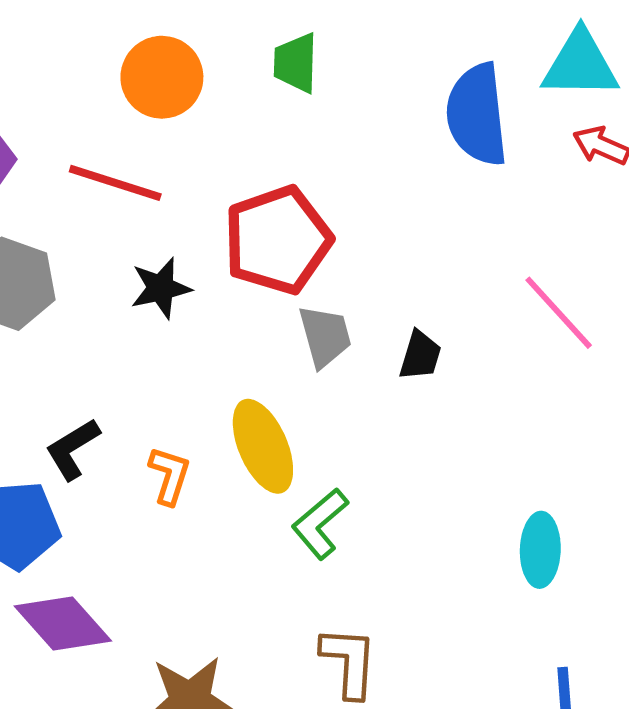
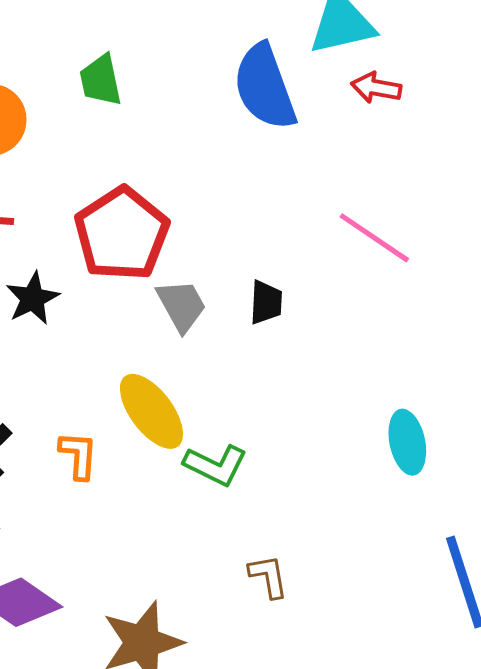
green L-shape: (320, 524) -> (216, 465), turned -100
brown L-shape: (349, 662) -> (268, 576), size x0.7

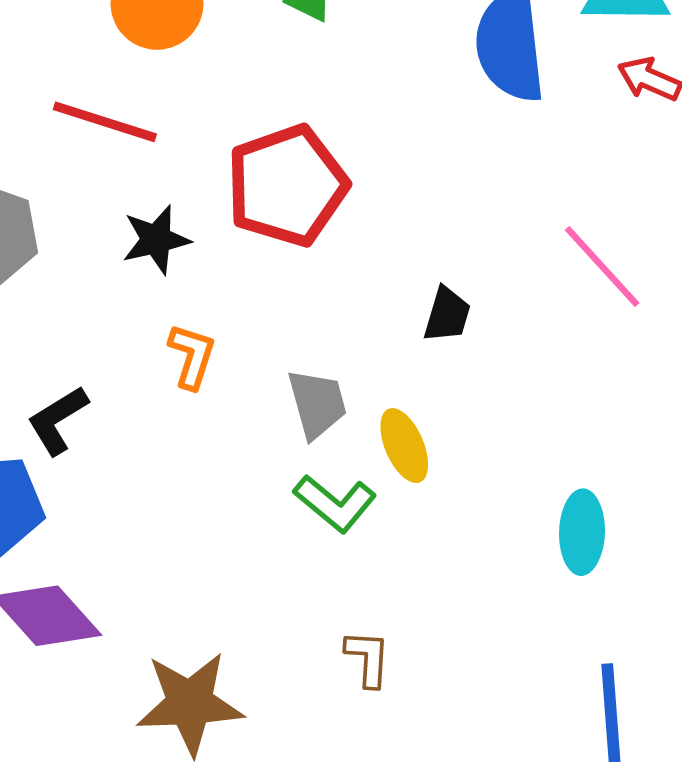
gray trapezoid: (181, 305) -> (317, 404), moved
yellow ellipse: (151, 411) -> (404, 446), moved, size x0.7
orange L-shape: (78, 455) -> (192, 356), moved

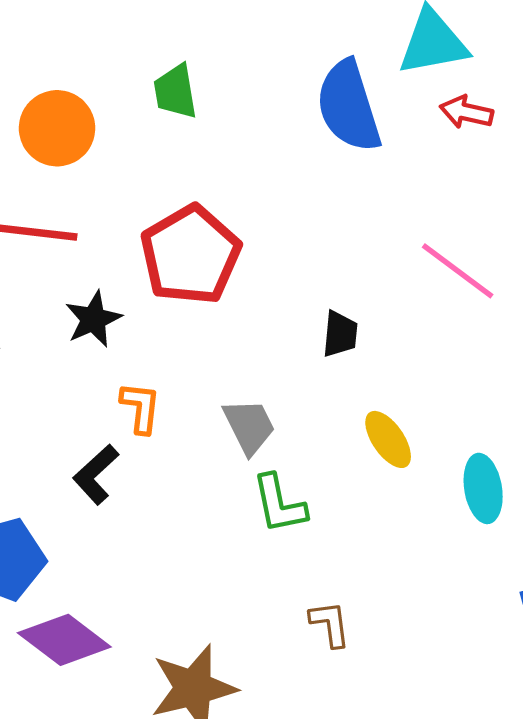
black L-shape: (58, 420) -> (96, 474), moved
yellow ellipse: (404, 446) -> (388, 439), moved
green L-shape: (335, 503) -> (279, 504), turned 50

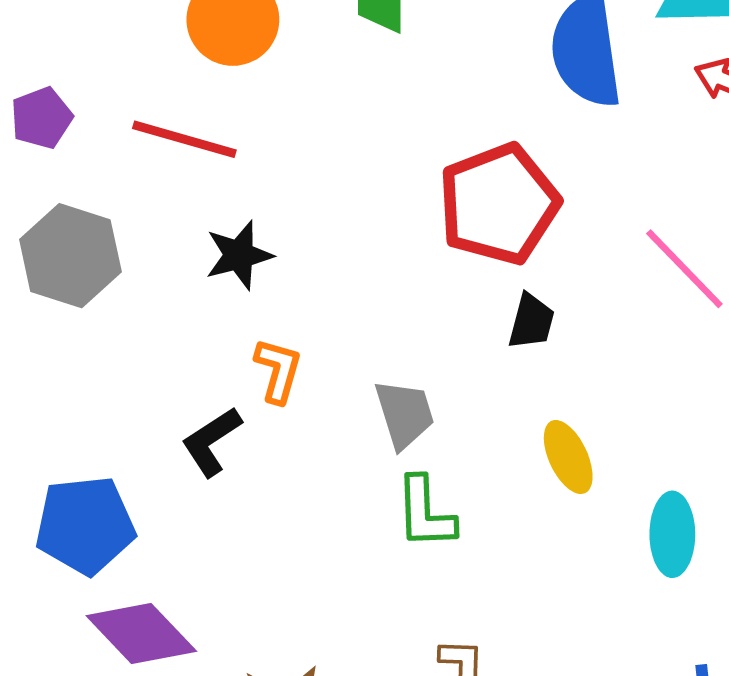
red pentagon: (191, 255) -> (499, 204), moved

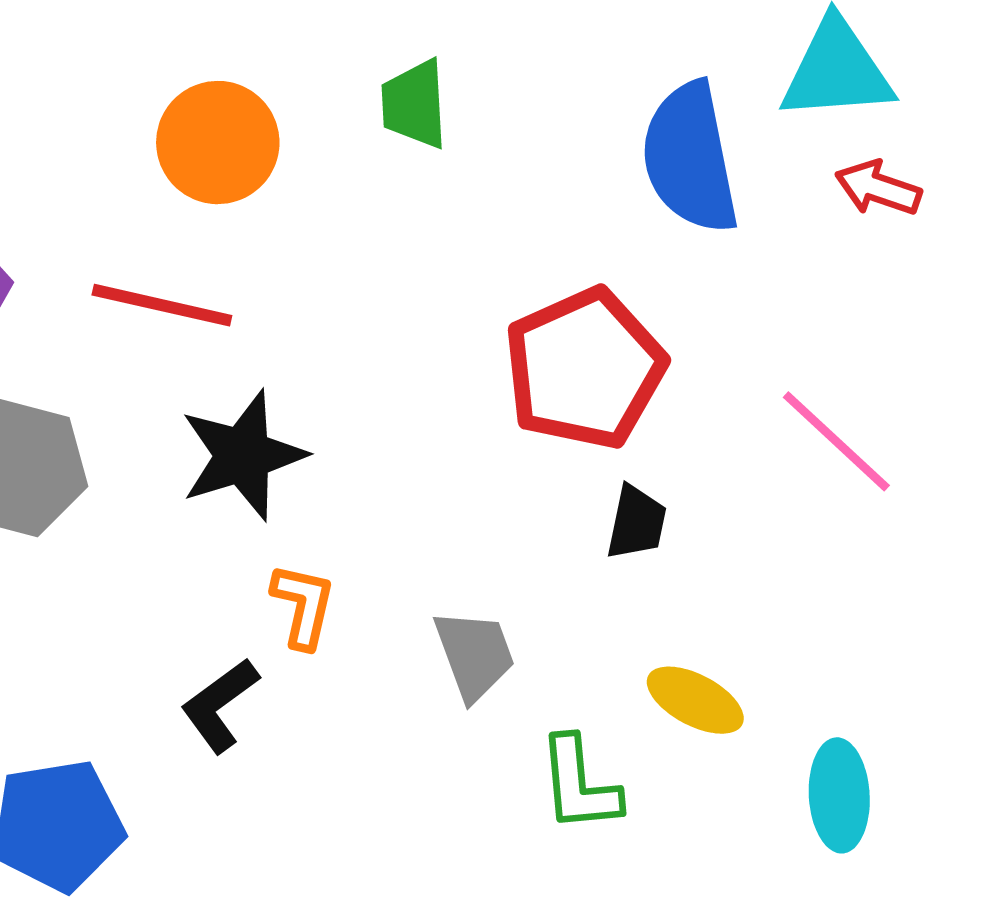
black star: (239, 255) -> (243, 455), size x1.4
yellow ellipse: (568, 457) -> (695, 700), turned -34
green L-shape: (425, 513) -> (579, 784), moved

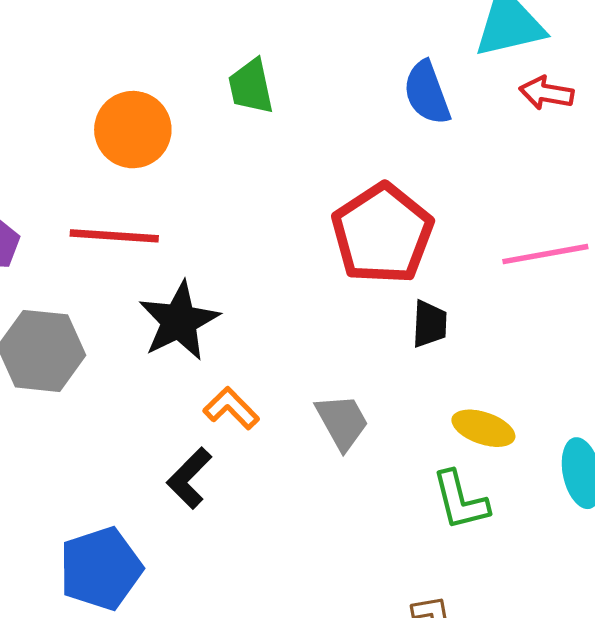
blue semicircle: (690, 158) -> (427, 93), size x0.7
pink line: (836, 441) -> (545, 254), turned -44
orange L-shape: (303, 606) -> (231, 408), turned -48
green L-shape: (579, 784) -> (460, 500), moved

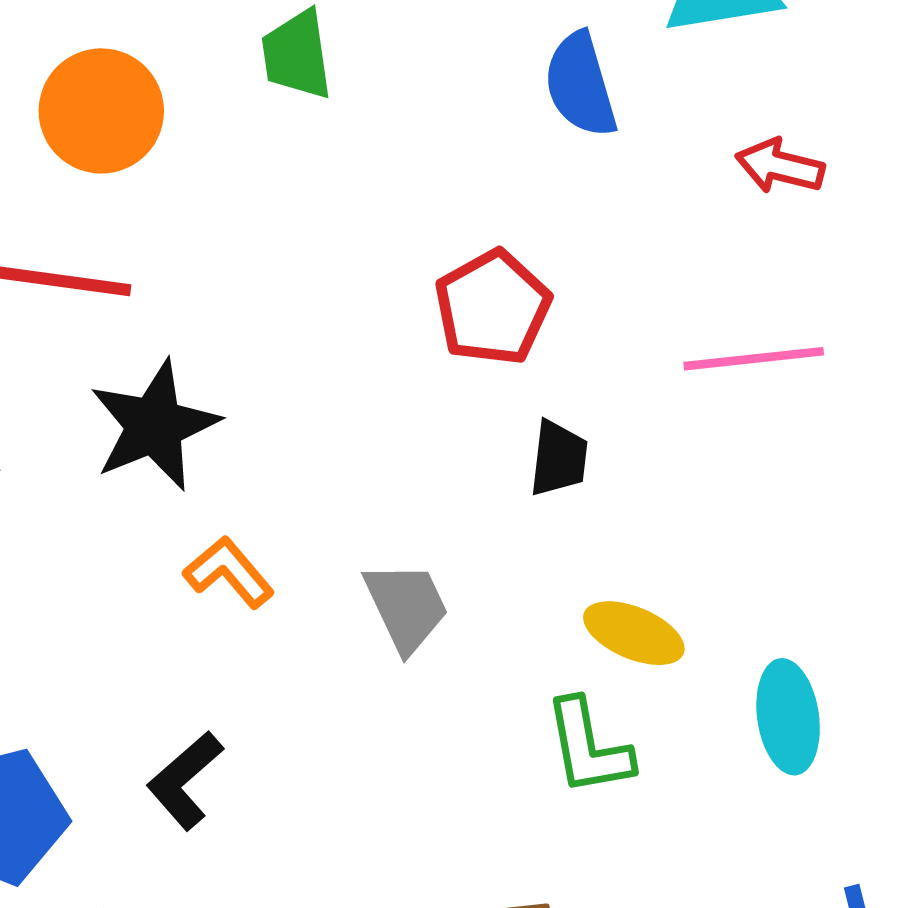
red arrow: (547, 93) -> (780, 166), moved
red pentagon: (382, 234) -> (493, 307), size x0.7
black L-shape: (189, 478) -> (185, 780), moved

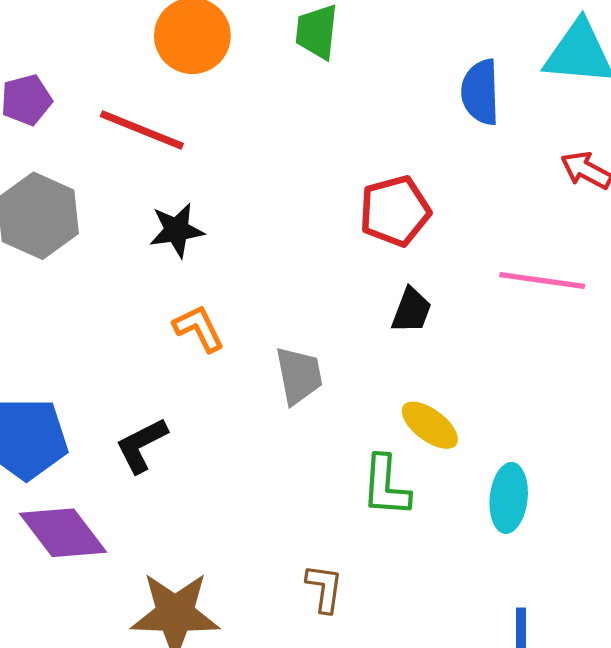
black star: (154, 425) -> (177, 230), size x0.7

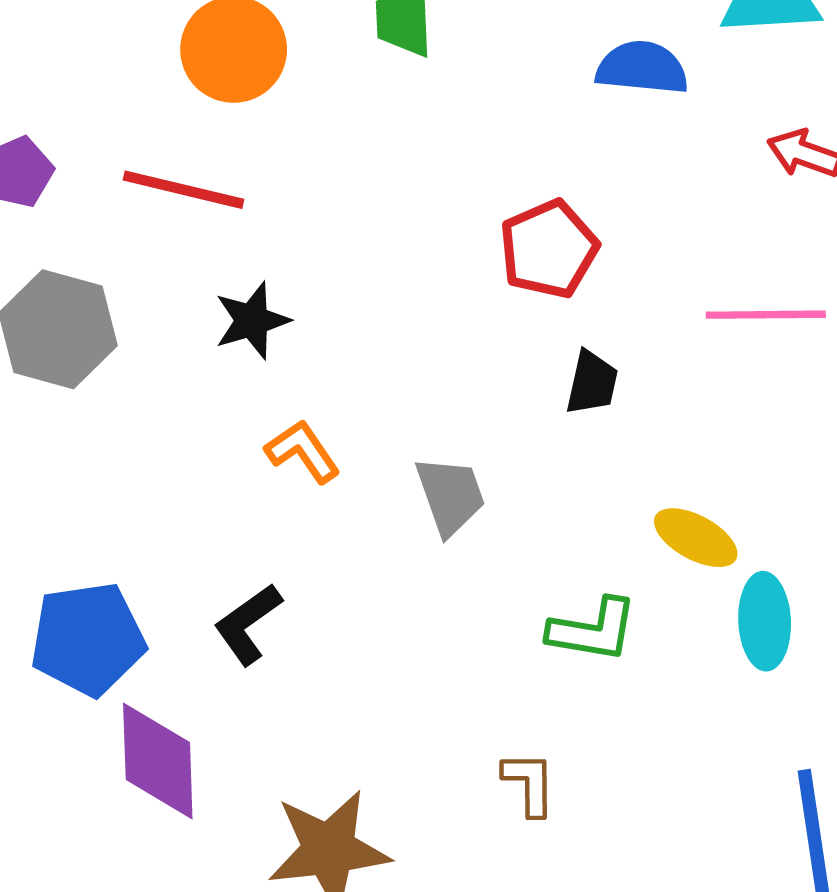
blue semicircle: (480, 92) -> (642, 68), turned 106
yellow ellipse: (430, 425) -> (696, 538), moved
green L-shape: (386, 486) -> (593, 630), turned -76
purple diamond: (63, 533) -> (158, 761), turned 44

